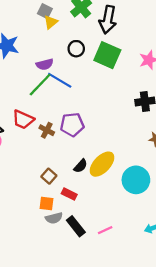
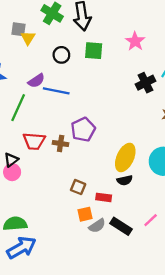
green square: (107, 55) -> (94, 51), size x0.7
green line: (40, 85) -> (18, 108), moved
black semicircle: (81, 166) -> (125, 180), moved, turned 56

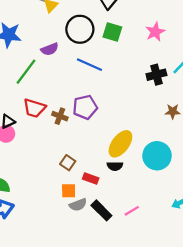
black circle: (61, 55) -> (80, 29), size x1.6
blue line: (56, 91) -> (89, 65), moved

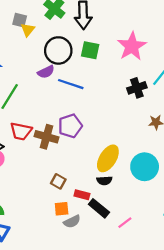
pink star: (155, 32) -> (132, 46), size x1.5
purple semicircle: (50, 49) -> (46, 72), moved
brown cross: (60, 116) -> (46, 137), size x1.5
black rectangle: (101, 210) -> (99, 208), moved

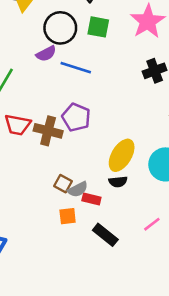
purple pentagon: (70, 126) -> (76, 117), turned -30
black rectangle: (99, 208) -> (105, 235), moved
gray semicircle: (72, 222) -> (78, 189), moved
pink line: (125, 223) -> (152, 224), moved

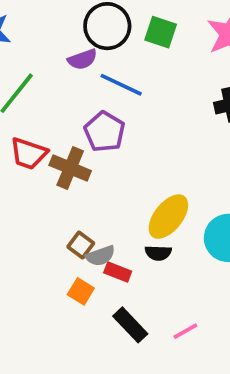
purple pentagon: (76, 117) -> (105, 132), moved
orange square: (68, 216) -> (81, 291), turned 30
pink line: (152, 224) -> (185, 331), moved

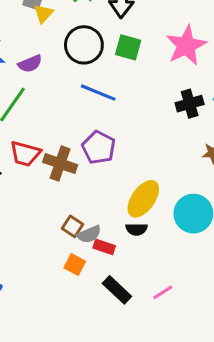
purple semicircle: (82, 59) -> (30, 64), moved
purple pentagon: (105, 132) -> (99, 147), moved

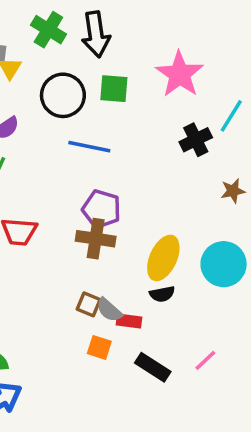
brown cross: (60, 163) -> (96, 239), moved
gray semicircle: (89, 234) -> (109, 310), turned 75

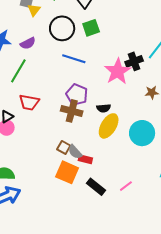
pink star: (180, 74) -> (118, 71), moved
green square: (114, 89) -> (91, 28), turned -30
black semicircle: (162, 294) -> (104, 108), moved
orange square: (99, 347) -> (67, 172), size x1.6

